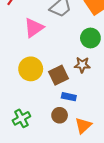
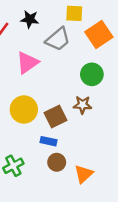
blue rectangle: (69, 97) -> (48, 141), moved

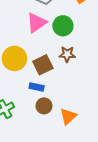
pink triangle: (27, 63) -> (37, 23), moved
green circle: (92, 74) -> (63, 26), moved

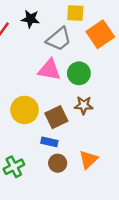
pink triangle: (37, 23) -> (49, 70), turned 45
orange triangle: (68, 116) -> (88, 160), moved

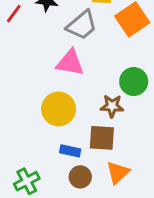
green circle: (79, 73) -> (134, 82), moved
yellow circle: (25, 110) -> (59, 109), moved
brown square: (56, 117) -> (102, 138), moved, turned 30

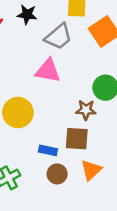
yellow circle: (59, 109) -> (18, 113), moved

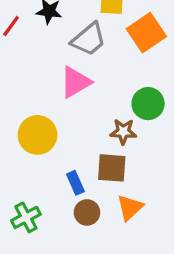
pink triangle: (48, 71) -> (75, 82), turned -40
blue rectangle: (48, 150) -> (75, 183), turned 54

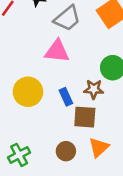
pink triangle: (75, 82) -> (57, 51), turned 36
blue rectangle: (75, 183) -> (66, 97), moved

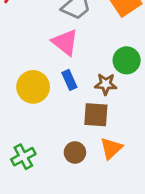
pink triangle: (57, 51) -> (65, 42), turned 32
blue rectangle: (66, 97) -> (69, 80), moved

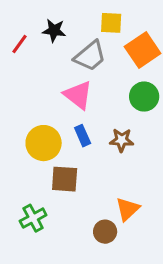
green circle: (127, 60) -> (144, 97), moved
brown square: (96, 115) -> (65, 179), moved
brown circle: (75, 152) -> (105, 232), moved

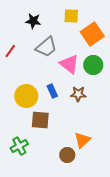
red line: (20, 44) -> (10, 51), moved
gray trapezoid: (90, 56) -> (46, 47), moved
pink triangle: (78, 95) -> (69, 64), moved

